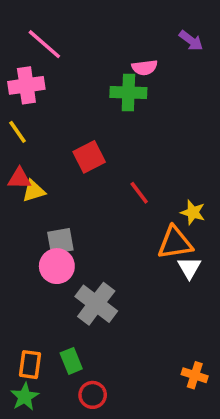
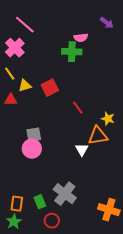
pink cross: (26, 85) -> (15, 48), turned -36
yellow triangle: (34, 191) -> (25, 86), moved
white triangle: (189, 268) -> (82, 150), moved
gray cross: (96, 304) -> (65, 194), moved
orange cross: (195, 375) -> (109, 210), size x1.5

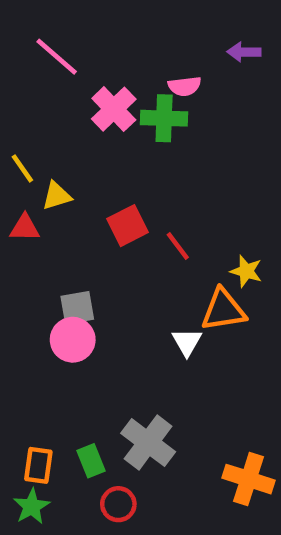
purple arrow: (107, 23) -> (244, 52), turned 144
pink cross: (15, 48) -> (114, 109), moved
red square: (50, 88) -> (127, 226), moved

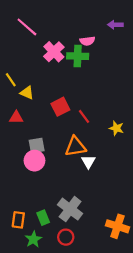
yellow triangle: (57, 196) -> (27, 93), turned 40
red triangle: (25, 228) -> (16, 117), moved
orange triangle: (223, 310) -> (75, 147), moved
red circle: (118, 504) -> (66, 237), moved
green star: (32, 506) -> (33, 239), moved

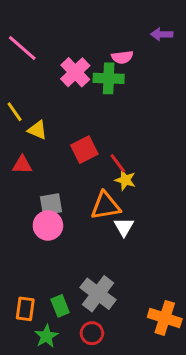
pink line: (27, 27) -> (22, 48), moved
yellow star: (116, 128) -> (125, 180), moved

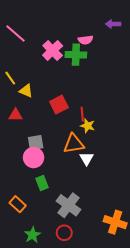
red line: (118, 163) -> (82, 114), turned 32
green rectangle: (60, 306) -> (42, 183), moved
orange rectangle: (25, 309) -> (18, 204), moved, turned -56

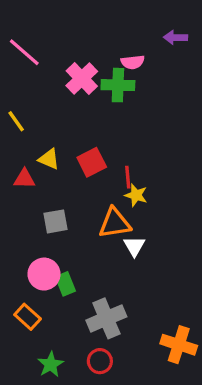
yellow triangle: (26, 91) -> (49, 159), moved
pink circle: (34, 158) -> (44, 274), moved
gray cross: (68, 205) -> (106, 318), turned 30

